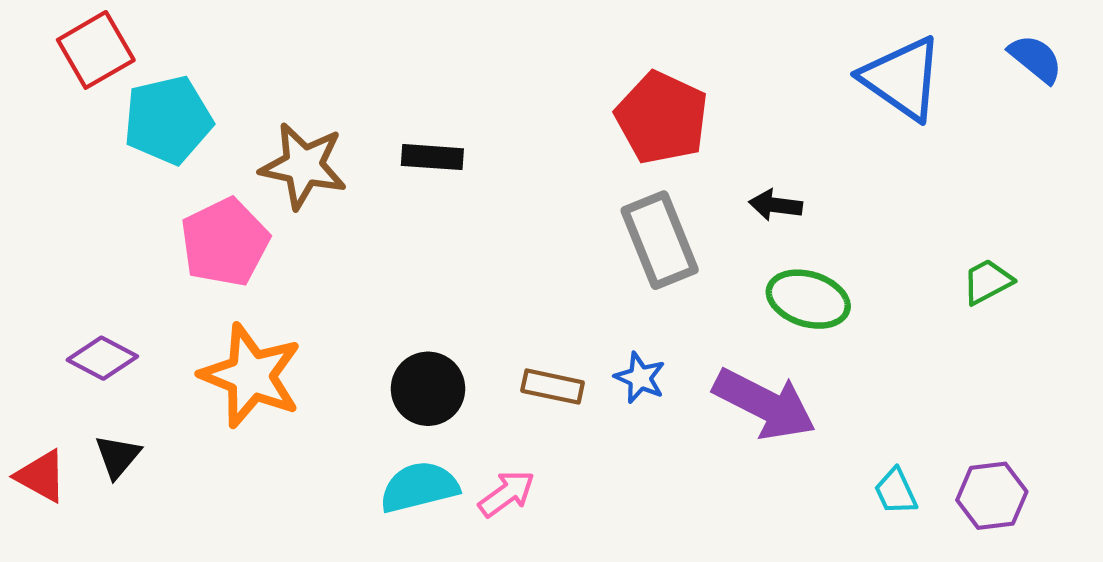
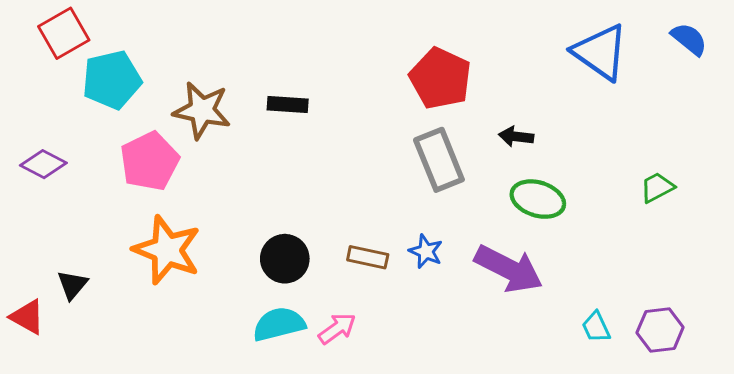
purple diamond: (102, 358) -> (43, 164), moved
black triangle: (118, 456) -> (72, 285), moved

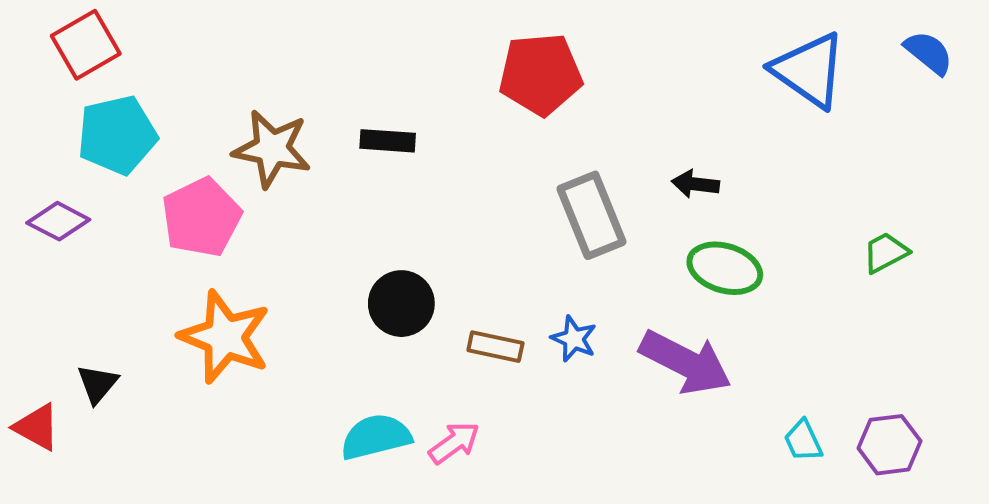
red pentagon: (440, 78) -> (541, 74), moved, turned -30
cyan pentagon: (112, 80) -> (117, 135), moved
black circle: (285, 259) -> (401, 304), moved

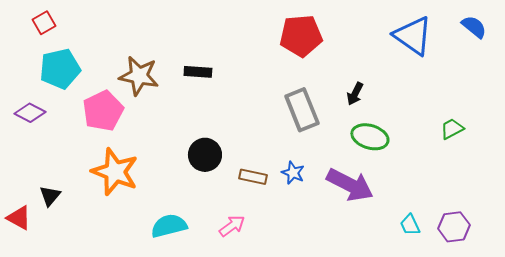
red square: (86, 45) -> (44, 23), size x0.7
red pentagon: (541, 74) -> (301, 36), moved
black arrow: (695, 184) -> (355, 94), turned -70
cyan semicircle: (376, 437) -> (169, 226), moved

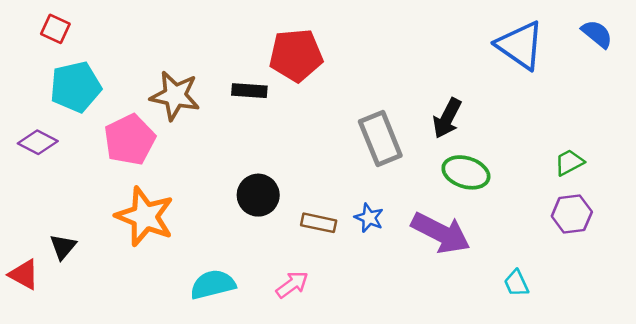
red square: (44, 23) -> (55, 29), turned -35
red pentagon: (301, 36) -> (296, 55), moved
black arrow: (355, 94) -> (447, 118), size x1.4
purple hexagon: (454, 227) -> (572, 214), moved

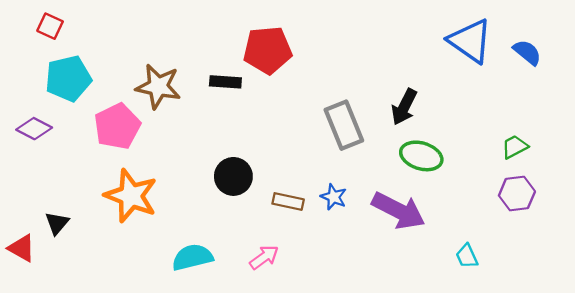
blue semicircle: (597, 34) -> (527, 52), moved

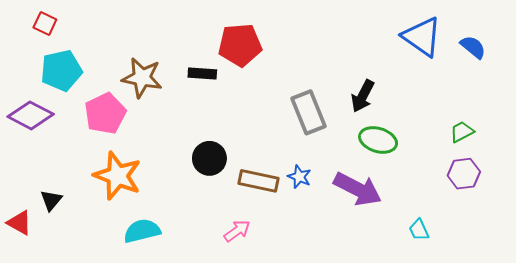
purple diamond: (34, 129) -> (31, 115), size x1.4
brown rectangle: (288, 201) -> (258, 181), size x1.4
cyan semicircle: (192, 257) -> (142, 231), moved

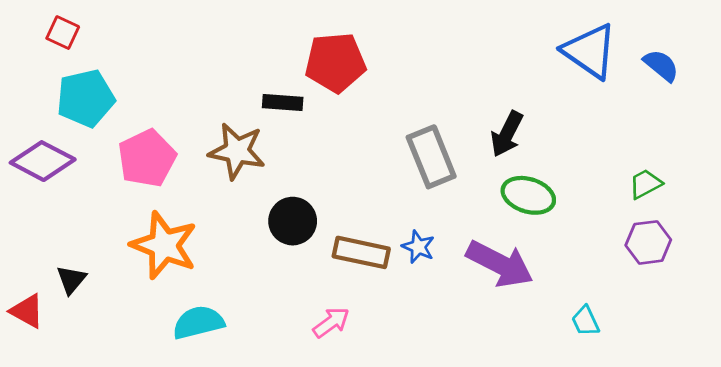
brown star: (142, 78) -> (237, 151), moved

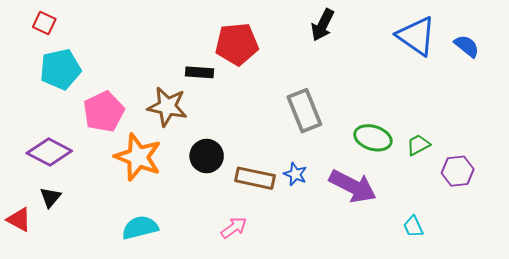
black arrow: (507, 134) -> (323, 25), moved
purple diamond: (43, 161) -> (49, 152), moved
green trapezoid: (645, 184) -> (418, 145), moved
orange star: (164, 245) -> (138, 157), moved

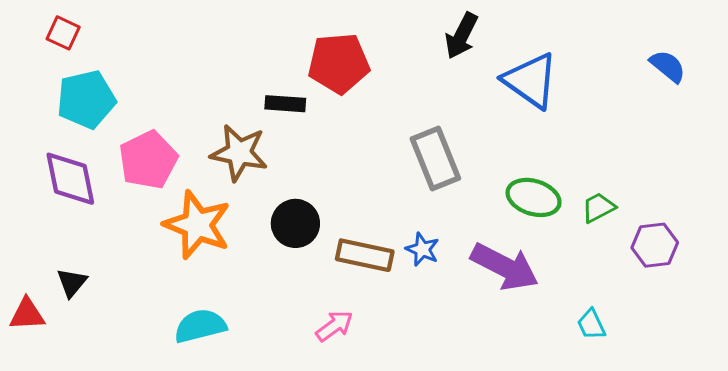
blue triangle: (416, 36) -> (531, 81), moved
purple diamond: (49, 152) -> (70, 179), moved, turned 51
red triangle: (19, 220) -> (27, 314), turned -32

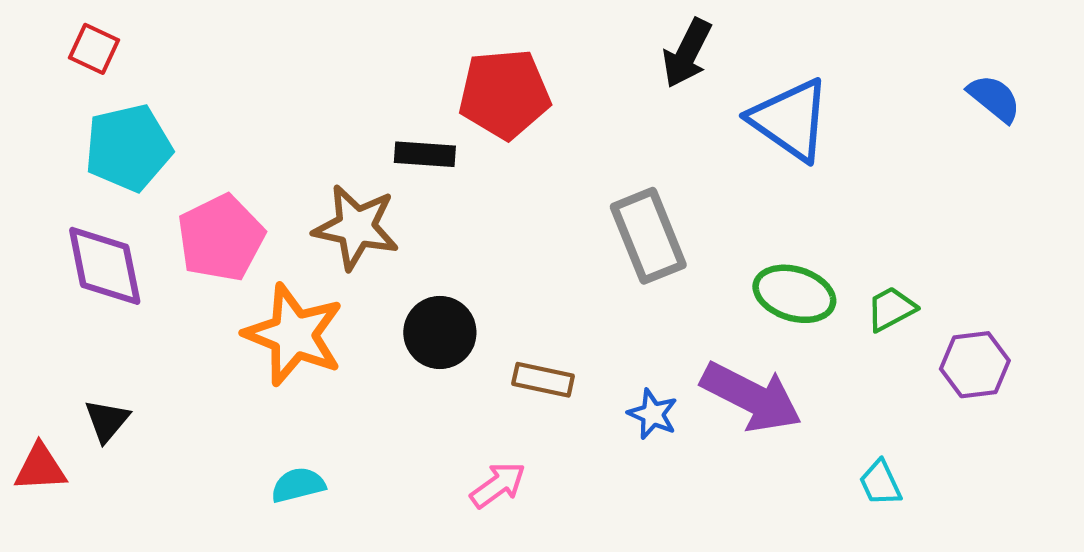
blue star: (422, 249) -> (653, 414), moved
brown rectangle: (365, 255) -> (543, 380), size x0.7
cyan semicircle: (200, 326) -> (298, 485), size x0.7

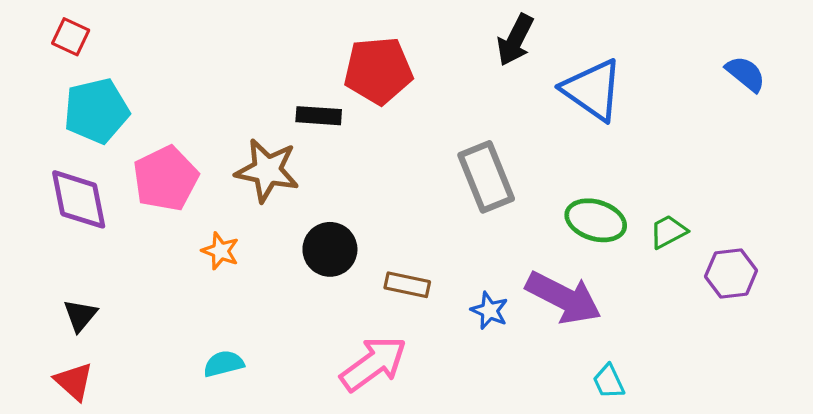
orange star: (294, 335) -> (220, 251), size x0.5
red triangle: (40, 468) -> (74, 381), moved, turned 45
cyan trapezoid: (880, 483) -> (609, 381), moved
pink arrow: (498, 485) -> (373, 364), size x1.6

